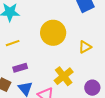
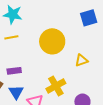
yellow line: (13, 43) -> (11, 37), moved

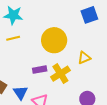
purple rectangle: (14, 71) -> (40, 70), moved
yellow cross: (56, 86) -> (60, 74), moved

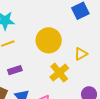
purple rectangle: (40, 70) -> (15, 70), moved

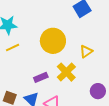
purple rectangle: (15, 70) -> (41, 77), moved

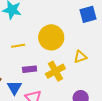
yellow line: (13, 48) -> (18, 46), moved

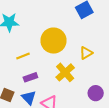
purple rectangle: (30, 69) -> (30, 77), moved

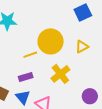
yellow triangle: (86, 53) -> (82, 47), moved
yellow line: (23, 56) -> (30, 55), moved

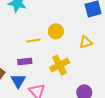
yellow circle: (51, 41) -> (56, 31), size x0.6

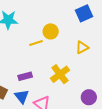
yellow circle: (56, 31) -> (51, 31), moved
yellow line: (34, 41) -> (36, 43), moved

